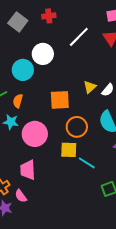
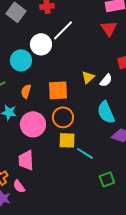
white line: (79, 37) -> (63, 30), moved
orange semicircle: (18, 101) -> (26, 91), moved
orange circle: (77, 127) -> (63, 117), moved

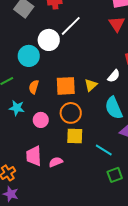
yellow triangle: (88, 77) -> (91, 85), moved
pink circle: (33, 124) -> (41, 120), size x0.6
cyan line: (85, 153) -> (104, 150), moved
pink semicircle: (19, 186) -> (56, 162), moved, turned 104

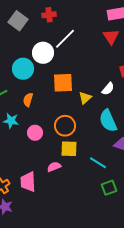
orange square: (66, 86) -> (63, 83), moved
pink trapezoid: (34, 156) -> (28, 182), moved
pink semicircle: (56, 162) -> (54, 167), moved

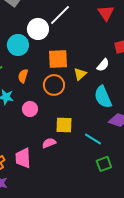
orange circle: (65, 126) -> (54, 85), moved

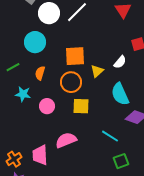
white circle: (38, 29) -> (49, 13), moved
yellow square: (64, 125) -> (81, 106), moved
pink semicircle: (49, 143) -> (66, 140), size x1.5

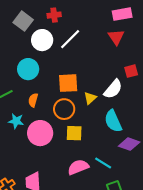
white semicircle: (120, 62) -> (113, 89), size x1.5
pink circle: (47, 106) -> (40, 133), size x1.6
pink semicircle: (66, 140) -> (78, 167), moved

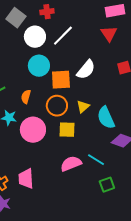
cyan circle: (28, 69) -> (39, 66), moved
white semicircle: (113, 89) -> (86, 70), moved
yellow triangle: (90, 98) -> (83, 107), moved

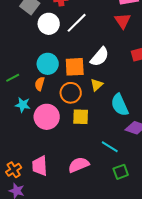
cyan circle: (39, 66) -> (48, 64), moved
yellow triangle: (83, 107) -> (97, 85), moved
pink semicircle: (71, 164) -> (79, 165), moved

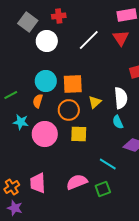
white line: (77, 23) -> (89, 40), moved
white semicircle: (100, 57) -> (121, 98), moved, turned -45
cyan semicircle: (120, 105) -> (118, 122), size x0.6
green square: (121, 172) -> (103, 189), moved

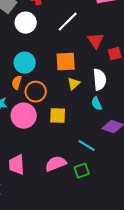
red triangle: (121, 38) -> (96, 41), moved
orange square: (73, 84) -> (66, 62), moved
orange circle: (69, 110) -> (36, 92), moved

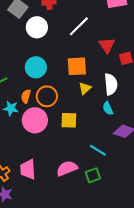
orange semicircle: (17, 83) -> (26, 96), moved

